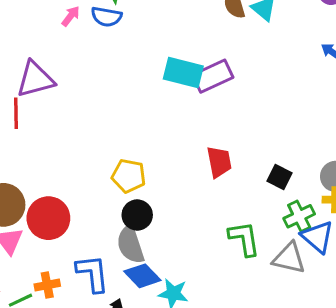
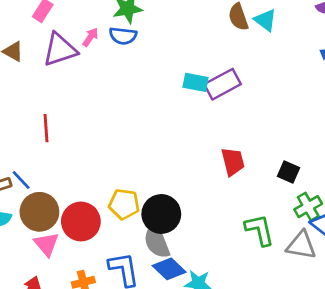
cyan rectangle: (183, 73) -> (196, 82), size x0.7
purple triangle: (35, 79) -> (60, 50), moved
yellow pentagon: (129, 176) -> (124, 204), moved
black circle: (137, 215) -> (161, 214), size x1.4

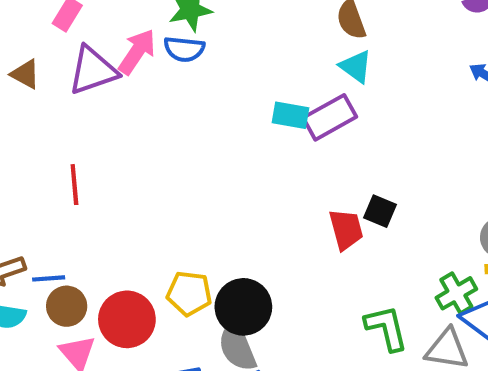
cyan triangle: (265, 20) -> (356, 67), moved
pink arrow: (90, 37) -> (137, 52), size x1.6
black square: (288, 172) -> (380, 211), moved
blue line: (21, 180) -> (49, 278), moved, turned -50
brown circle: (39, 212) -> (67, 306), size x0.7

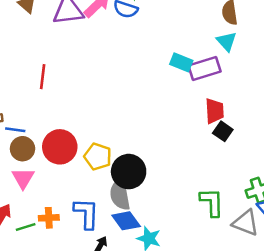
red trapezoid: (346, 229) -> (214, 111), moved
red circle: (127, 319) -> (60, 147), moved

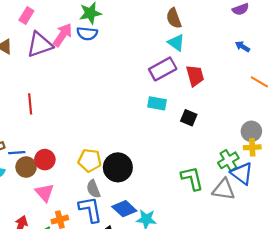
cyan rectangle: (181, 62) -> (157, 103), moved
red trapezoid: (214, 111) -> (195, 76), moved
red circle: (60, 147) -> (45, 160), moved, size x0.7
pink triangle: (23, 178) -> (45, 193), moved
gray semicircle: (120, 194) -> (93, 189), moved, size x0.7

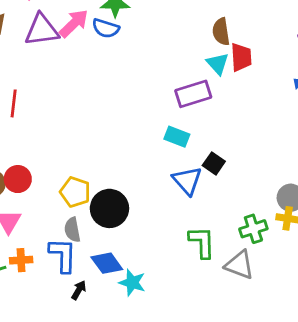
red trapezoid: (195, 76) -> (241, 57), moved
blue triangle: (242, 173) -> (187, 181), moved

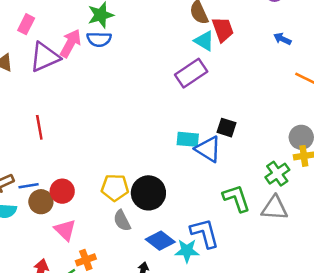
cyan rectangle: (177, 137) -> (188, 139), moved
blue L-shape: (63, 255) -> (205, 233), moved

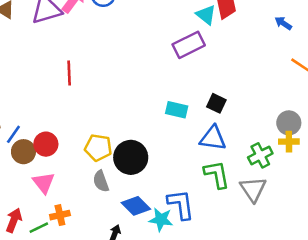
red line: (39, 127) -> (69, 73), moved
blue triangle: (208, 149) -> (213, 138), moved, turned -32
blue line: (29, 186) -> (13, 134), turned -54
gray triangle: (275, 208) -> (253, 189), turned 44

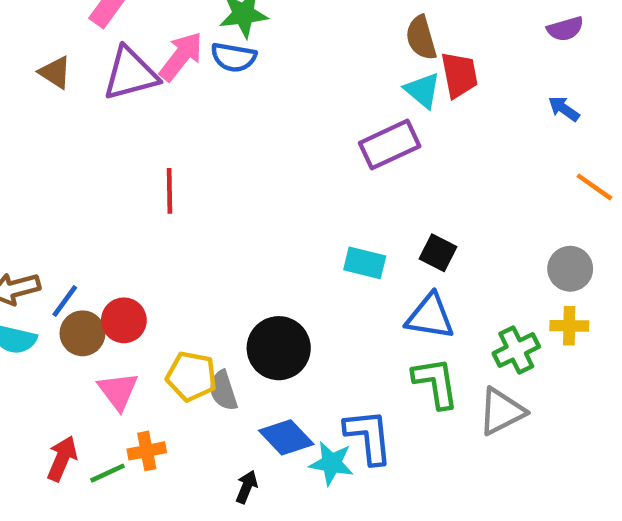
gray circle: (289, 123) -> (570, 269), moved
yellow pentagon: (98, 148) -> (191, 376), moved
gray triangle: (253, 189) -> (501, 411), turned 36

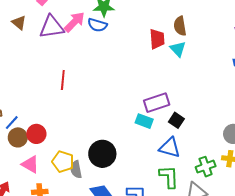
red trapezoid: (459, 75) -> (157, 39), moved
purple rectangle: (390, 145) -> (157, 103), moved
pink triangle: (118, 391) -> (30, 164), turned -30

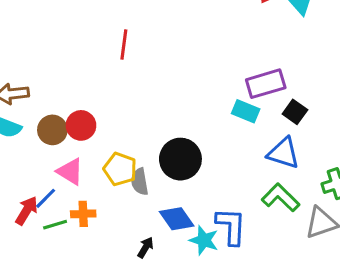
blue line: (12, 123) -> (46, 198), moved
green L-shape: (169, 177) -> (281, 197), turned -45

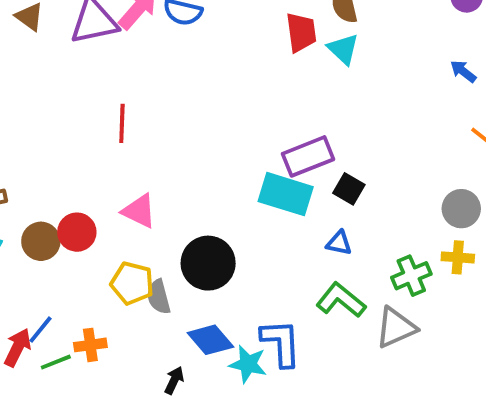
cyan rectangle: (246, 111) -> (286, 194), size x1.5
blue triangle: (283, 153) -> (339, 243), size x0.6
pink triangle: (70, 172) -> (139, 211), moved

